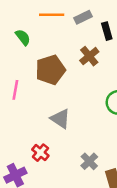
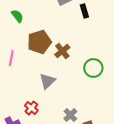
brown cross: (89, 56) -> (62, 51), moved
gray triangle: (60, 119) -> (47, 81), turned 42

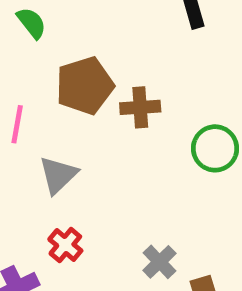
brown cross: (62, 51) -> (140, 107), turned 35
gray triangle: (47, 81) -> (58, 175), moved

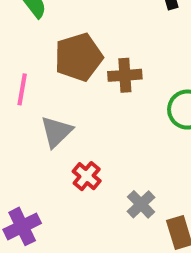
red cross: (65, 245) -> (87, 176), moved

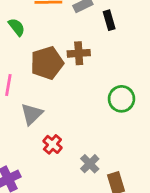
brown cross: (125, 75) -> (79, 53), moved

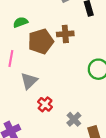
green semicircle: (17, 27) -> (20, 22), moved, turned -72

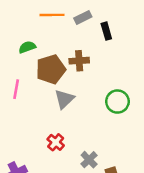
gray triangle: (29, 81) -> (64, 99), moved

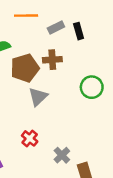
gray rectangle: (83, 17) -> (56, 27), moved
green circle: (117, 102) -> (92, 87), moved

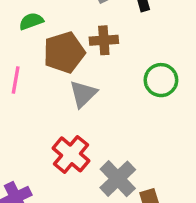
red cross: (30, 138) -> (71, 154), size x1.5
gray cross: (62, 155) -> (118, 179), size x1.5

